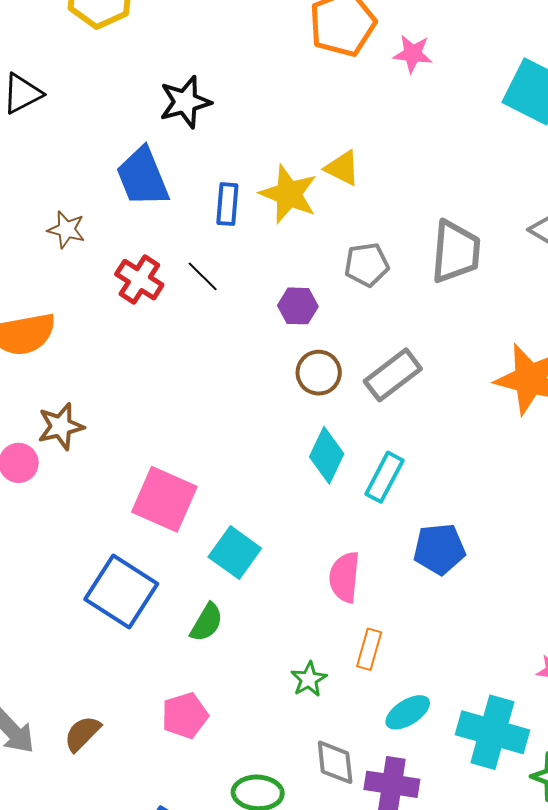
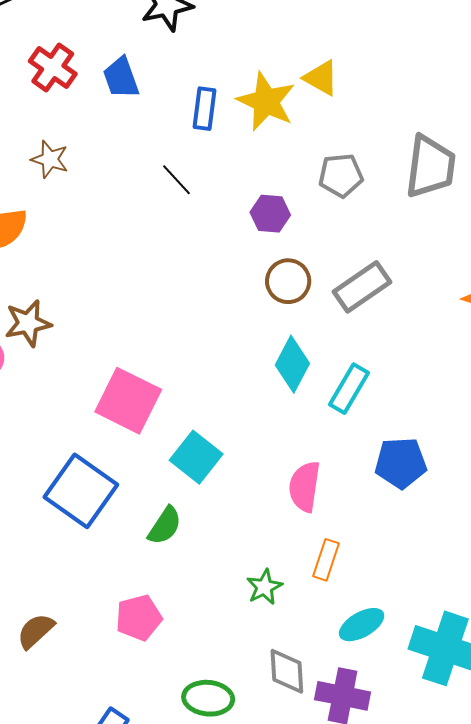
blue trapezoid: (143, 177) -> (121, 78), size x0.7
brown star: (66, 230) -> (50, 159), moved
red cross: (139, 280) -> (53, 68), moved

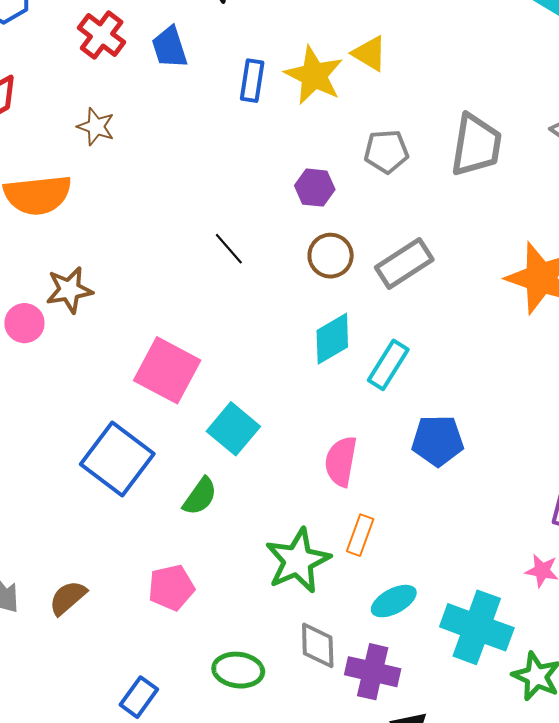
black line: (176, 180) -> (229, 249), moved
cyan diamond: (292, 364) -> (332, 339), turned 30
green star: (264, 587) -> (298, 561), size x1.8

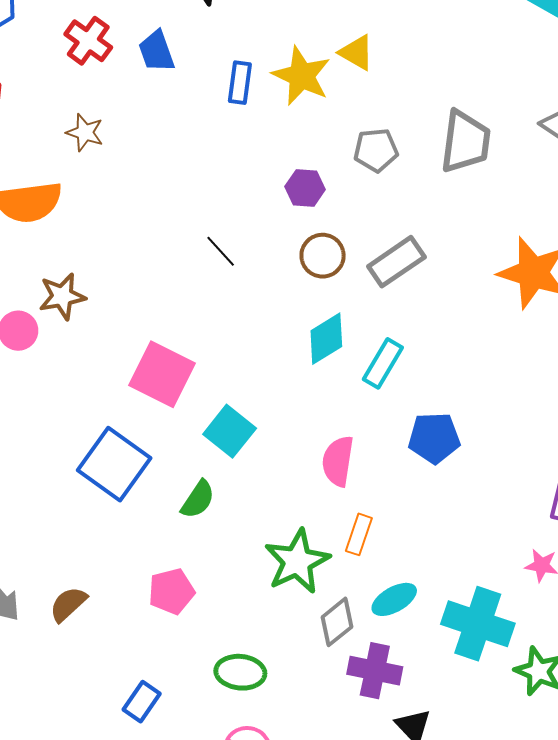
gray diamond: (318, 645) -> (337, 622), moved, turned 54

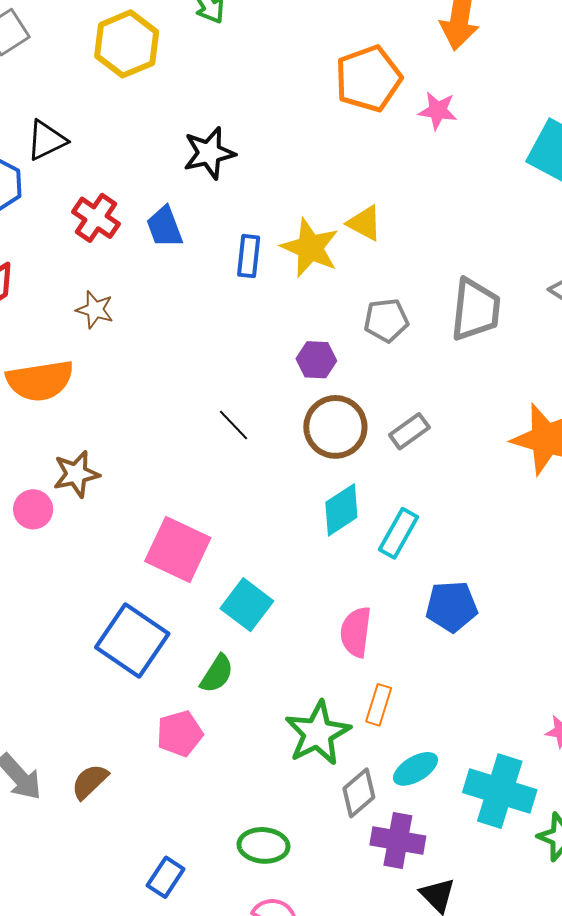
brown circle: (323, 256) -> (335, 427), size x1.4
gray rectangle: (396, 262) -> (409, 431), size x0.7
pink pentagon: (171, 591) -> (180, 734), moved

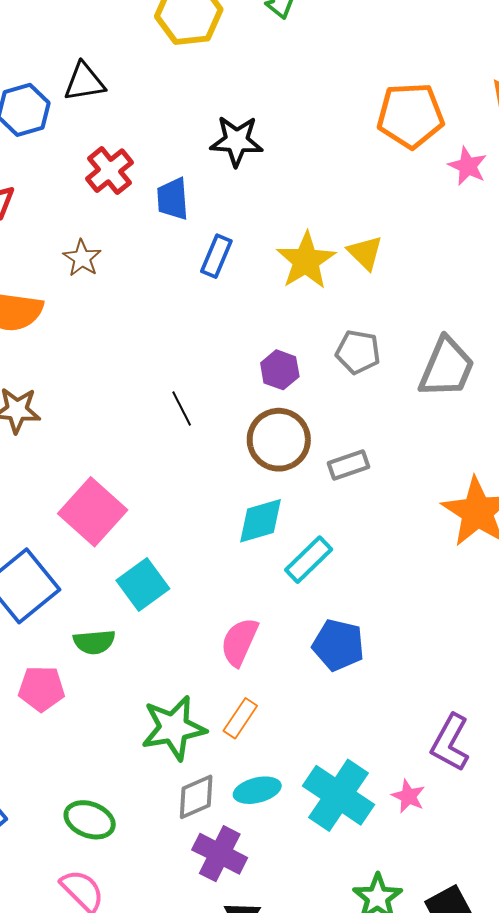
blue rectangle: (249, 256) -> (216, 256), moved
green semicircle: (217, 674) -> (94, 642), turned 36
cyan cross: (500, 791) -> (339, 795), moved

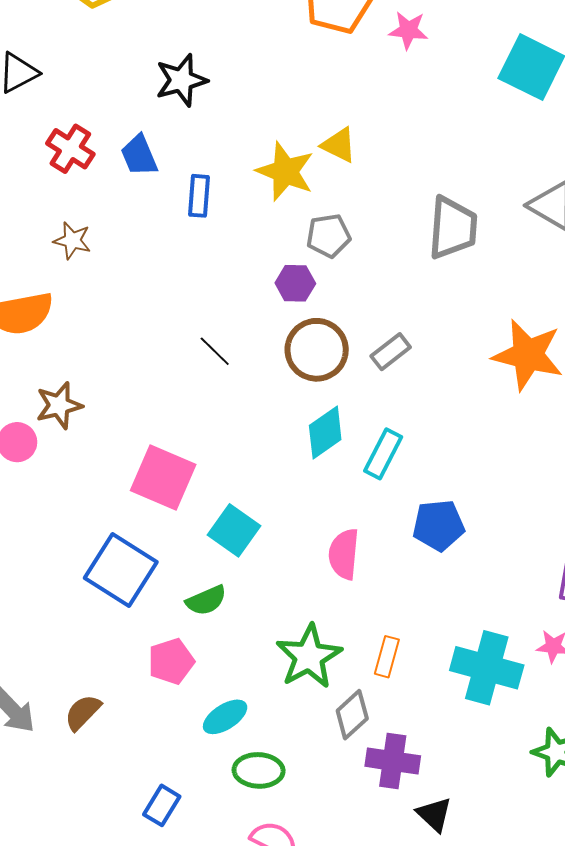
gray pentagon: (358, 352) -> (328, 236), moved
orange rectangle: (240, 718) -> (387, 657), moved
cyan ellipse: (257, 790) -> (225, 717), moved

